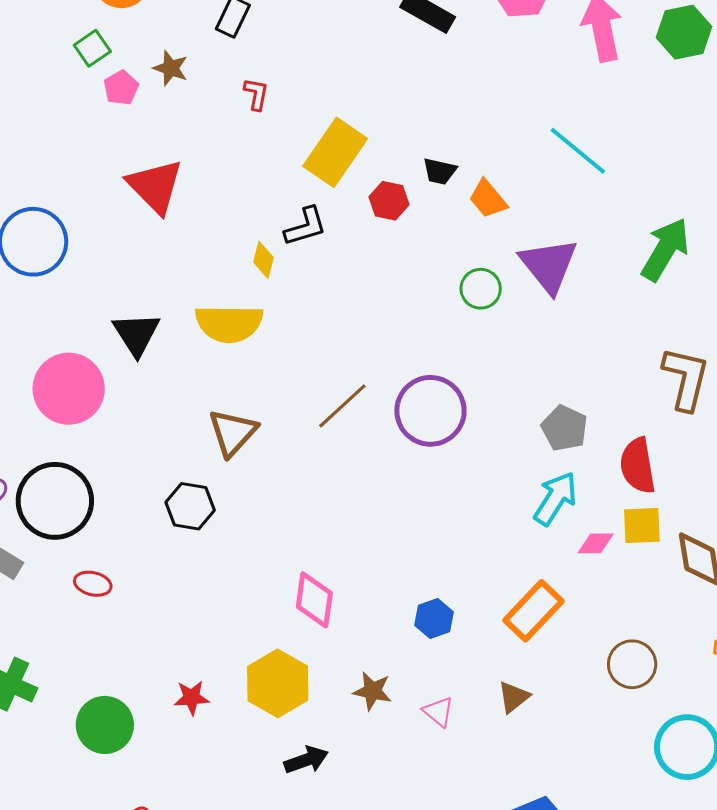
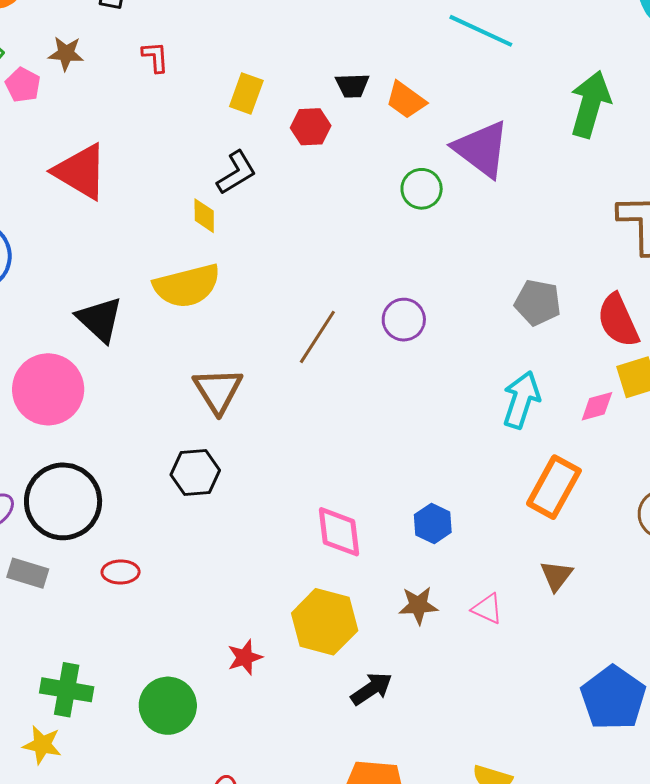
yellow rectangle: (335, 152) -> (246, 94), size x0.6
purple circle: (430, 411) -> (404, 320), size x0.6
cyan arrow: (555, 499) -> (521, 400), moved
blue hexagon: (434, 619) -> (433, 524), moved

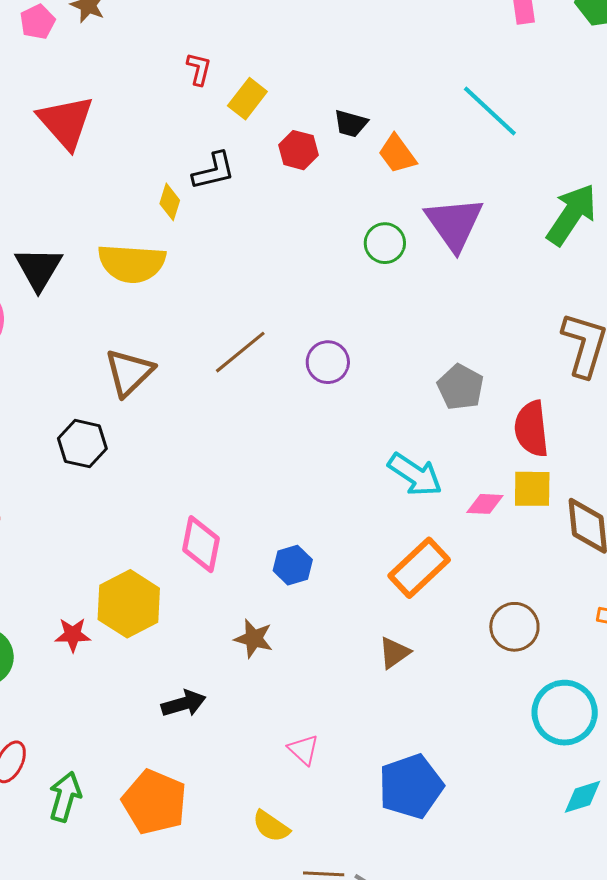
red L-shape: (155, 57) -> (199, 69), moved
cyan arrow: (521, 400) -> (415, 475), turned 88
pink triangle: (487, 609) -> (303, 750), moved
yellow hexagon: (325, 622) -> (129, 604), moved

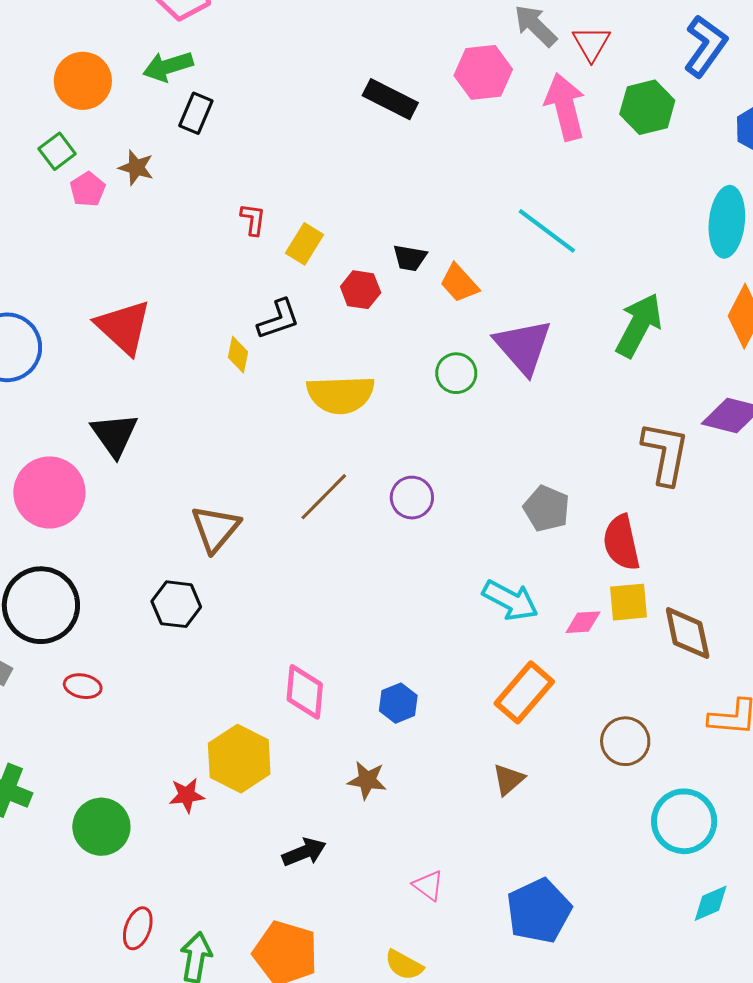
red triangle: (66, 122) -> (124, 327), moved
yellow semicircle: (132, 263) -> (341, 395), moved

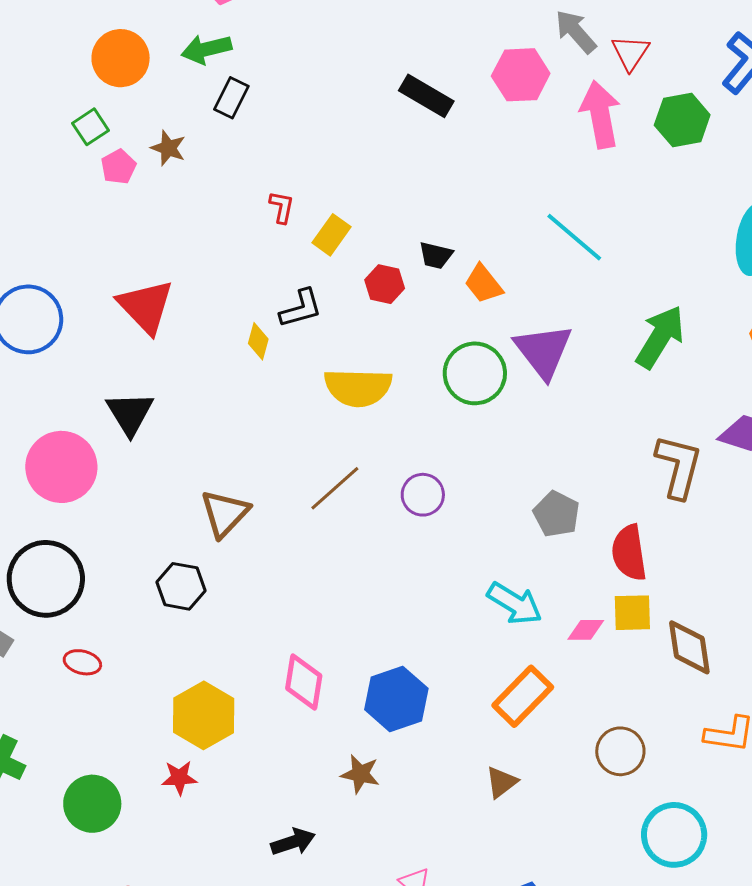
green circle: (456, 373) -> (475, 373), size x1.5
blue hexagon: (398, 703) -> (396, 699), size x1.6
yellow hexagon: (239, 759) -> (204, 715), moved

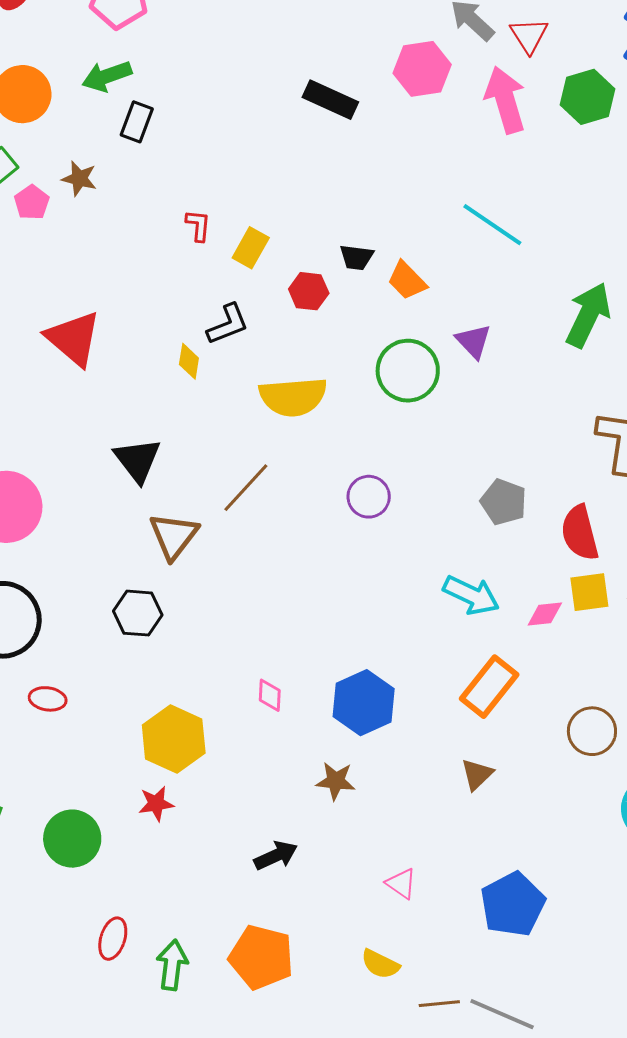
purple triangle: (543, 351) -> (473, 341), size x0.6
black triangle: (130, 413) -> (137, 460), moved
brown line: (335, 488) -> (246, 488), moved
pink diamond: (304, 682) -> (270, 695), size x0.6

